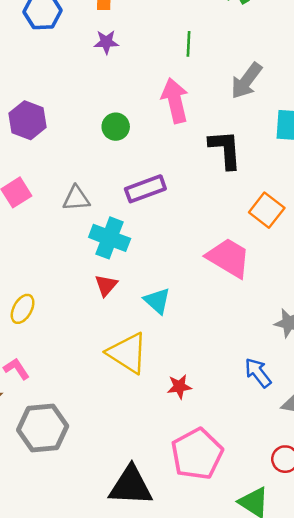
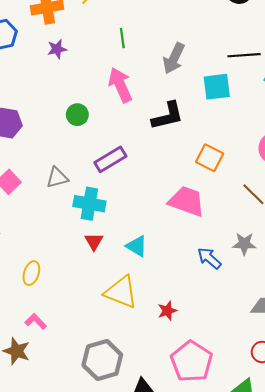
black L-shape: (225, 149) -> (168, 116), turned 92
blue arrow: (258, 373) -> (209, 258), moved
gray hexagon: (43, 428) -> (102, 360), moved

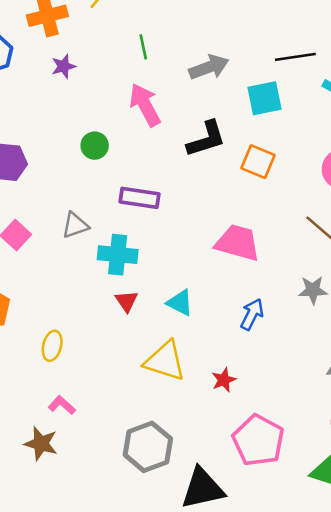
gray arrow: (174, 58) -> (209, 67), turned -132
orange square: (210, 158) -> (258, 162), moved
purple rectangle: (110, 159) -> (139, 198), turned 44
blue arrow: (209, 258) -> (252, 314), moved, turned 80

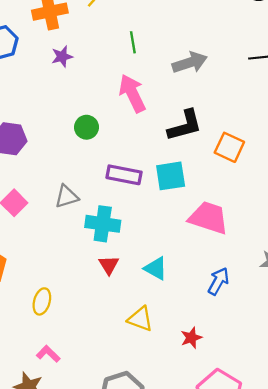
cyan square: (265, 98) -> (171, 176), moved
yellow triangle: (165, 361) -> (140, 319), size x0.7

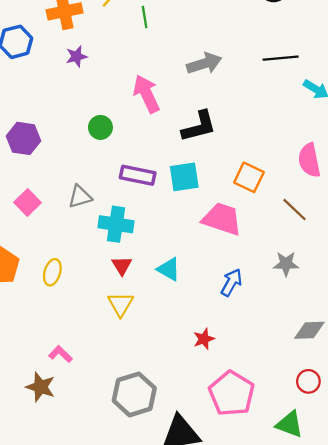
green line: (133, 42) -> (145, 17), moved
orange square: (229, 147) -> (249, 177), moved
yellow ellipse: (42, 301) -> (52, 272), moved
yellow triangle: (140, 319) -> (121, 304), moved, turned 40

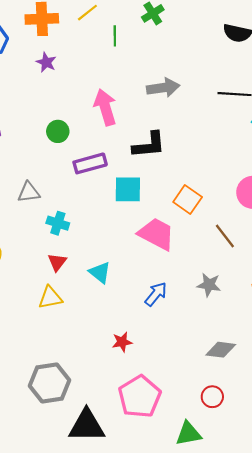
purple star: (76, 56) -> (46, 62), turned 30
purple rectangle: (138, 175) -> (90, 163), moved, turned -36
cyan cross: (116, 224) -> (58, 223), size x0.7
yellow triangle: (121, 304) -> (50, 298), turned 40
green triangle: (290, 424) -> (189, 434), turned -40

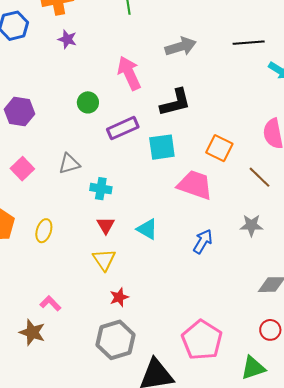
yellow triangle: (50, 298) -> (104, 260), turned -45
red star: (122, 342) -> (119, 297), moved

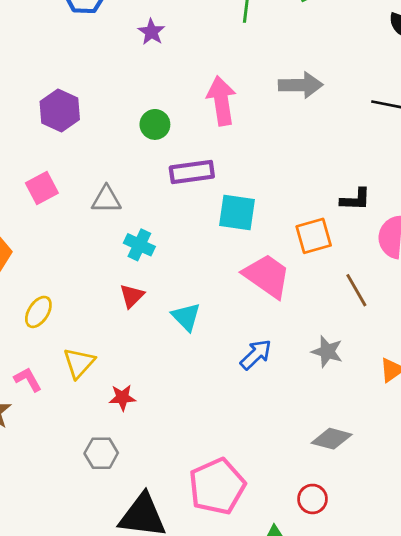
black L-shape: (175, 102) -> (355, 199), moved, size x0.7
orange square: (219, 148) -> (314, 236), turned 32
yellow ellipse: (44, 231) -> (38, 312), moved
yellow triangle: (104, 260) -> (79, 363), moved
gray hexagon: (115, 340) -> (101, 453), size x0.6

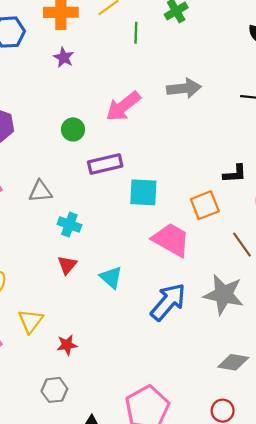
pink arrow: (221, 101) -> (123, 106), turned -114
gray star: (327, 352) -> (224, 295), size x1.6
blue arrow: (256, 355) -> (168, 302), size x1.5

